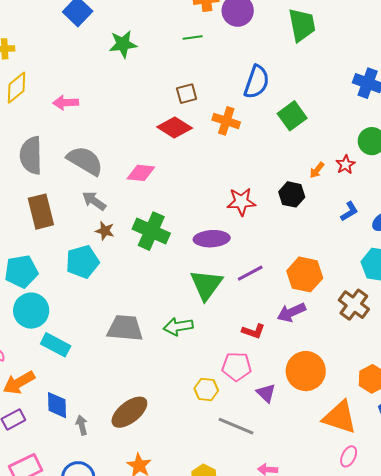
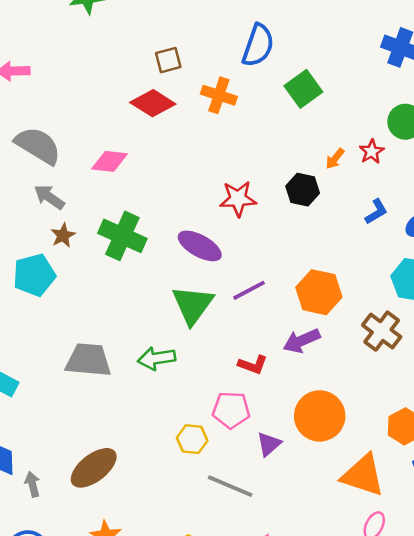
brown star: (105, 231) -> (63, 235), turned 30
purple ellipse: (212, 239) -> (200, 246), turned 32
purple triangle: (266, 393) -> (269, 444), turned 35

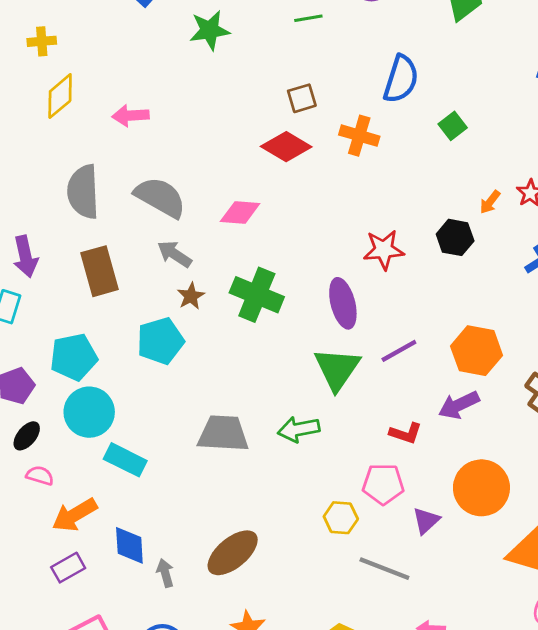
green square: (303, 89) -> (453, 126), size x0.7
purple ellipse: (200, 246) -> (343, 303), turned 48

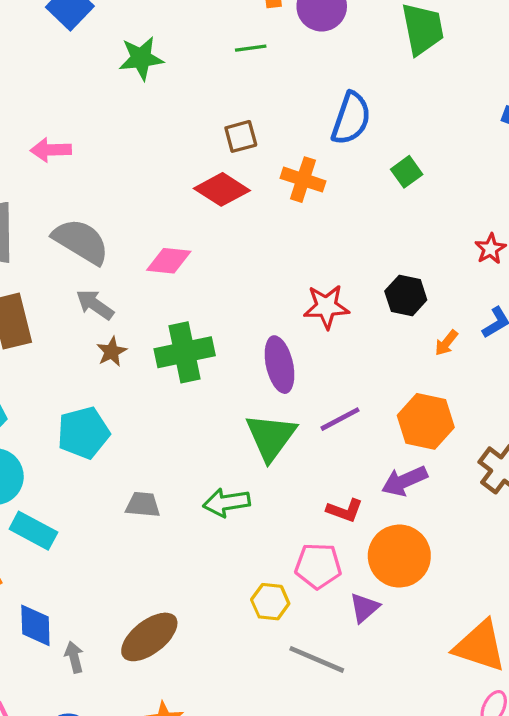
orange arrow: (490, 202) -> (446, 343), moved
green cross: (257, 295) -> (185, 352), turned -36
cyan pentagon: (160, 341) -> (83, 433), moved
gray trapezoid: (223, 433) -> (143, 505), size x0.6
orange circle: (481, 488) -> (399, 556), moved

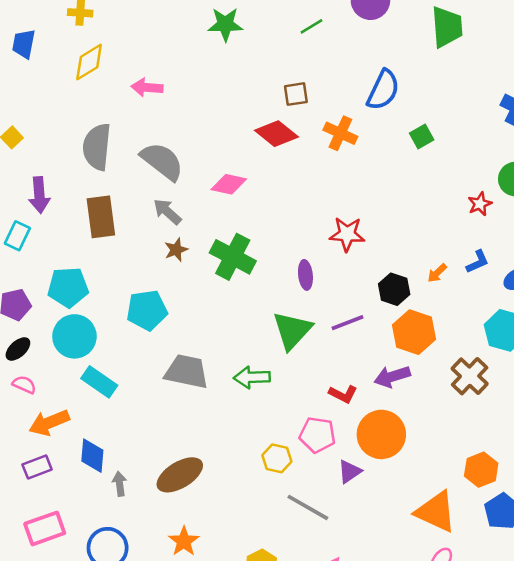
green line: (251, 48) -> (312, 26), turned -30
black hexagon: (406, 295) -> (394, 289), moved
green cross: (185, 352) -> (233, 257), turned 33
purple ellipse: (280, 365) -> (305, 275), size x0.7
gray trapezoid: (143, 505) -> (187, 371), size x1.6

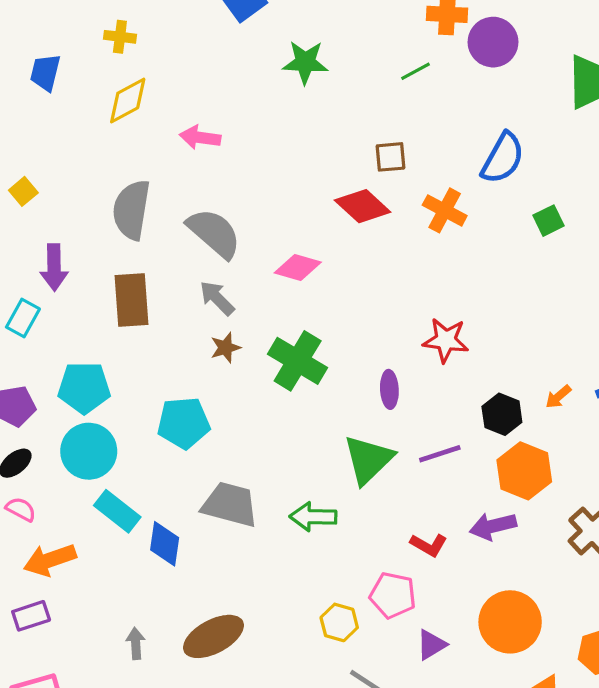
orange circle: (381, 434) -> (510, 622), moved
blue diamond: (92, 456) -> (165, 544), moved

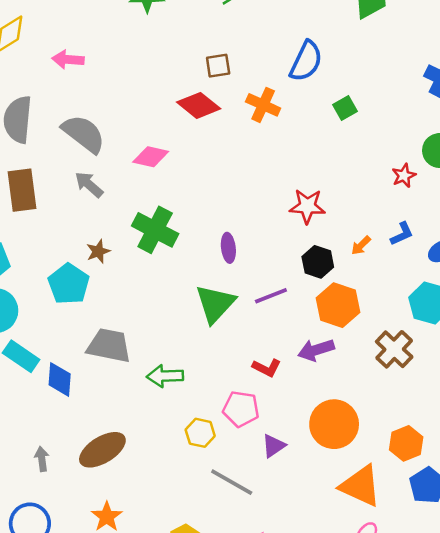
red star: (446, 340) -> (307, 206), moved
brown star: (225, 348) -> (98, 251), moved
cyan pentagon: (184, 423) -> (69, 284), turned -30
green arrow: (313, 517) -> (165, 376), moved

